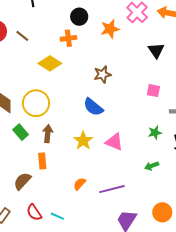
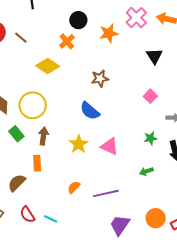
orange cross: (68, 38) -> (67, 41), turned -35
pink square: (153, 91) -> (150, 96), turned 32

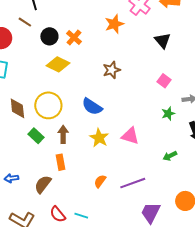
black circle: (78, 20) -> (49, 36), moved
brown line: (21, 38) -> (25, 22), moved
blue semicircle: (90, 111) -> (92, 107), moved
green star: (150, 138) -> (168, 114), moved

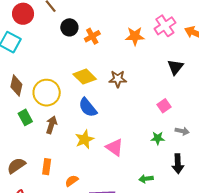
yellow diamond: (58, 64) -> (85, 77), moved
orange rectangle: (61, 162) -> (47, 167), moved

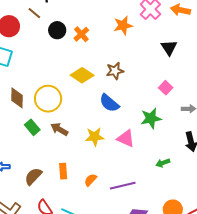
blue semicircle: (88, 107) -> (109, 103), moved
brown arrow: (51, 125) -> (59, 129), turned -66
green star: (158, 138) -> (151, 118), moved, size x1.5
yellow star: (85, 139) -> (95, 137), turned 30

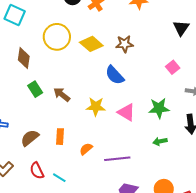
yellow circle: (48, 99) -> (57, 37), moved
green star: (151, 118) -> (159, 108), moved

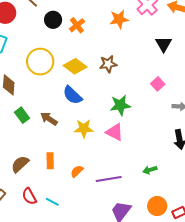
blue semicircle: (115, 75) -> (72, 95), moved
green star: (159, 108) -> (120, 105), moved
green arrow: (160, 141) -> (150, 170), moved

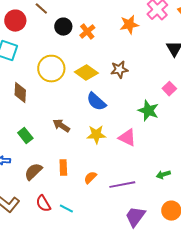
blue semicircle: (72, 95) -> (96, 102), moved
green star: (120, 105) -> (148, 111), moved, turned 30
green rectangle: (22, 115) -> (25, 136), moved

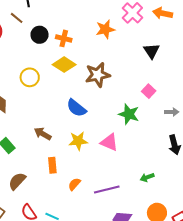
orange cross: (87, 32) -> (64, 38), turned -35
yellow circle: (51, 69) -> (30, 77), size x0.7
brown star: (119, 70) -> (98, 75), size x1.4
yellow diamond: (86, 73) -> (64, 65), moved
orange rectangle: (63, 168) -> (52, 165), moved

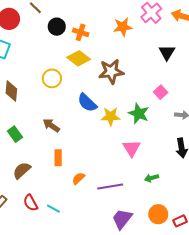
yellow circle: (30, 77) -> (52, 78), moved
yellow star: (78, 141) -> (111, 116), moved
pink triangle: (109, 142) -> (132, 148), moved, turned 30

